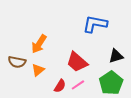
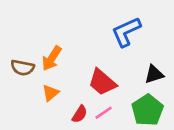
blue L-shape: (95, 24) -> (126, 32), turned -35
brown semicircle: (17, 62) -> (23, 68), moved

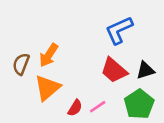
brown semicircle: (23, 68) -> (21, 64), turned 100
red trapezoid: (102, 82) -> (114, 70), moved
orange triangle: (50, 93) -> (47, 88), size x1.6

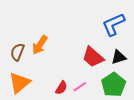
blue L-shape: (119, 30) -> (113, 24), moved
orange triangle: (47, 88) -> (19, 83), moved

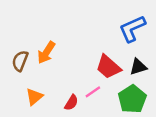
orange triangle: (19, 83) -> (34, 97), moved, size x0.7
pink line: (80, 87) -> (93, 92), moved

